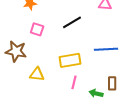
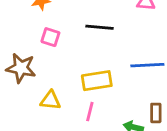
black line: (72, 22) -> (100, 27), turned 36
pink line: (74, 82) -> (90, 112), moved

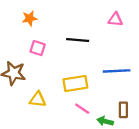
pink line: (90, 112) -> (82, 109), moved, turned -70

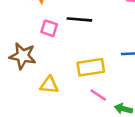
black line: (78, 40) -> (79, 19), moved

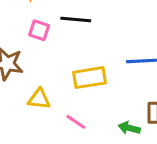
pink line: (98, 95) -> (76, 122), moved

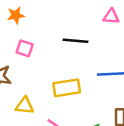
black line: (76, 20) -> (76, 41), moved

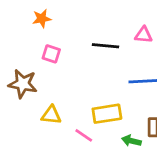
pink triangle: (111, 17) -> (144, 35), moved
yellow rectangle: (67, 88) -> (107, 114), moved

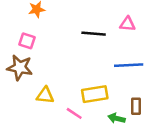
pink square: (51, 54) -> (27, 41), moved

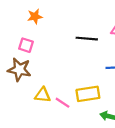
pink line: (74, 113) -> (62, 103), moved

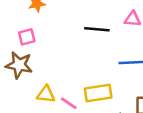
pink square: (26, 45) -> (27, 37), turned -32

